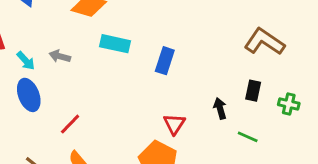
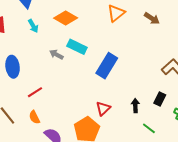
gray arrow: (60, 56) -> (56, 54), moved
cyan arrow: (26, 61) -> (33, 26), moved
blue rectangle: (165, 61) -> (107, 66), size x1.4

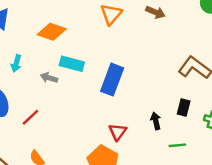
cyan arrow: (33, 26) -> (16, 63), moved, turned 56
red line: (35, 92) -> (30, 117), moved
green line: (149, 128) -> (177, 145), turned -32

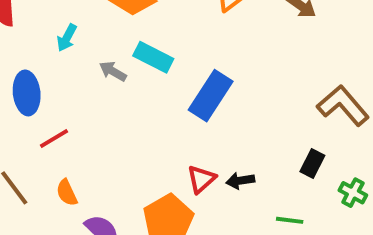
red line: (30, 117) -> (54, 139), moved
black arrow: (156, 121) -> (240, 181), moved, turned -98

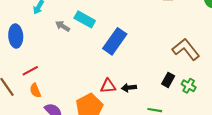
red line: (54, 139) -> (30, 71), moved
red triangle: (201, 179) -> (108, 86), turned 35
green cross: (353, 193) -> (189, 86), moved

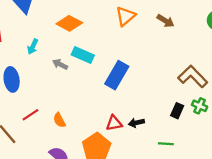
green cross: (189, 86) -> (200, 106), moved
orange semicircle: (35, 91) -> (59, 120), moved

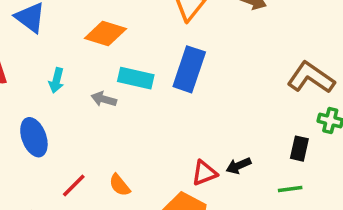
blue rectangle: (117, 75) -> (189, 69), moved
black rectangle: (177, 111) -> (299, 149), moved

